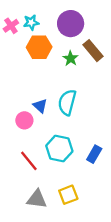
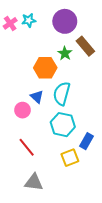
orange hexagon: (39, 47) -> (45, 68), moved
cyan hexagon: (59, 149) -> (63, 125), moved
yellow square: (68, 195) -> (70, 158), moved

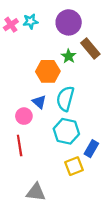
red line: (27, 147) -> (20, 145), moved, turned 30

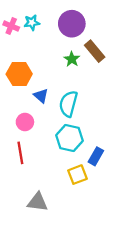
pink cross: (11, 25) -> (11, 26), turned -32
orange hexagon: (48, 71) -> (19, 74), moved
blue triangle: (39, 102) -> (41, 96), moved

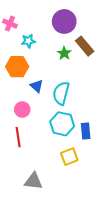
cyan star: (32, 23) -> (28, 41), moved
blue rectangle: (96, 156) -> (86, 131), moved, turned -35

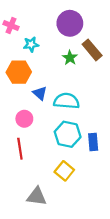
cyan semicircle: (61, 93) -> (67, 101), turned 80
yellow square: (69, 157) -> (64, 171), moved, turned -30

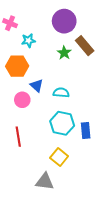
cyan semicircle: (67, 101) -> (61, 93), size x0.7
pink circle: (24, 119) -> (22, 100), moved
gray triangle: (37, 196) -> (45, 182), moved

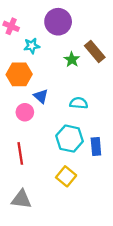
purple circle: (64, 21) -> (58, 22), moved
cyan semicircle: (61, 93) -> (79, 103), moved
gray triangle: (45, 182) -> (21, 199), moved

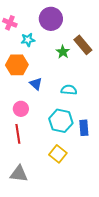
pink circle: (25, 112) -> (21, 109), moved

